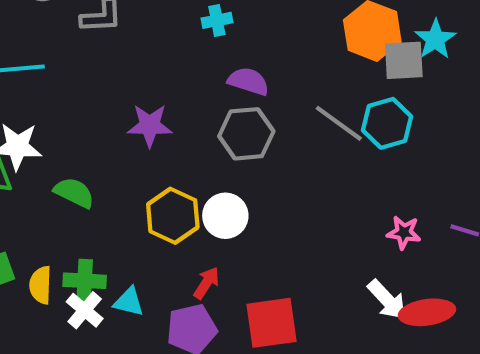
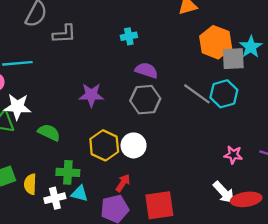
green cross: (85, 281) -> (68, 172), moved
white cross: (85, 310) -> (55, 198), turned 36

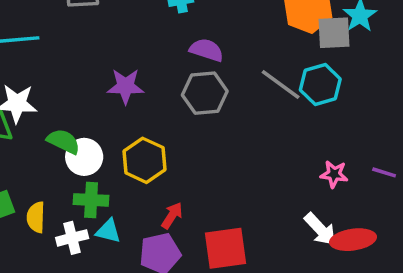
white circle: (134, 145) -> (84, 157), moved

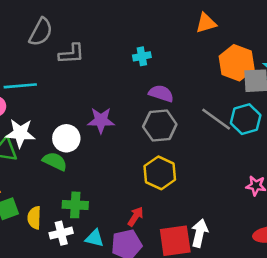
white circle: (84, 157) -> (66, 138), moved
yellow hexagon: (144, 160) -> (160, 173), moved
white arrow: (320, 229) -> (200, 233), moved, turned -124
cyan triangle: (108, 231) -> (95, 238), moved

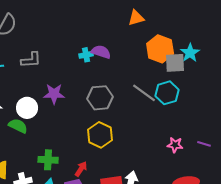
gray L-shape: (71, 54) -> (31, 60), moved
cyan cross: (142, 56) -> (86, 55), moved
purple semicircle: (161, 93) -> (101, 52), moved
green cross: (75, 205) -> (48, 160), moved

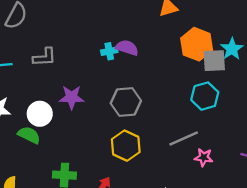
gray line: (144, 93) -> (184, 139), moved, turned -60
pink star: (175, 145) -> (204, 157), moved

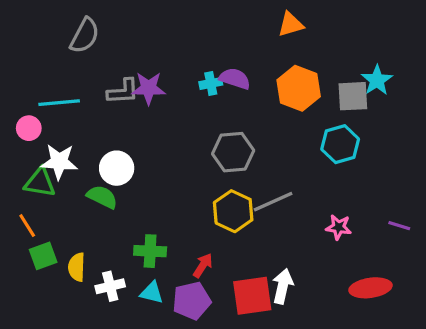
orange hexagon: (197, 44) -> (299, 88), moved
purple star: (72, 97) -> (149, 88), moved
gray line: (184, 139) -> (273, 202), moved

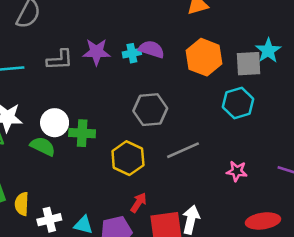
purple star: (149, 88) -> (96, 52), moved
yellow hexagon: (233, 211) -> (128, 158), moved
green cross: (150, 251) -> (82, 133), moved
red arrow: (203, 265) -> (138, 203), moved

